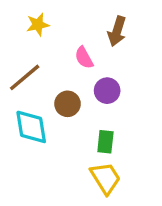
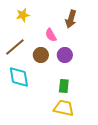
brown circle: (68, 104) -> (41, 55), moved
yellow trapezoid: (105, 178) -> (64, 108), turned -45

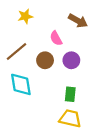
brown arrow: (71, 19) -> (78, 21), turned -78

